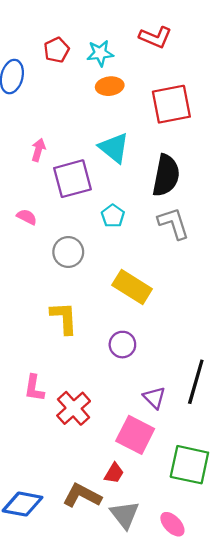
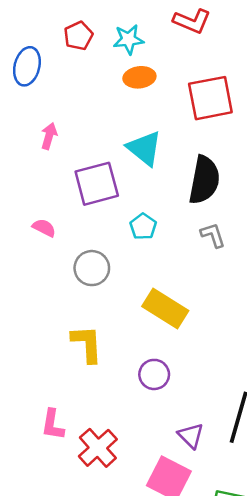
pink arrow: (38, 150) -> (49, 136), moved
gray L-shape: (173, 223) -> (213, 235), size x0.7

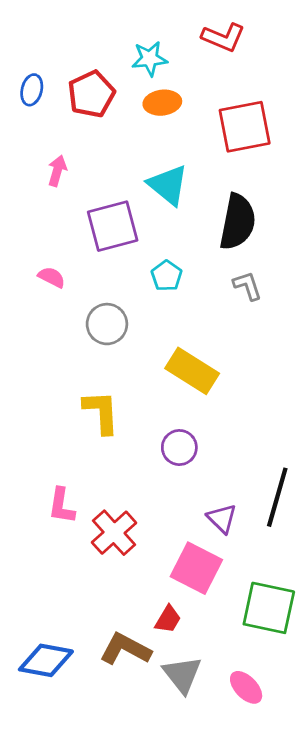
red pentagon: (78, 36) -> (91, 94), moved, size x1.4
blue ellipse: (27, 66) -> (32, 90), size x0.7

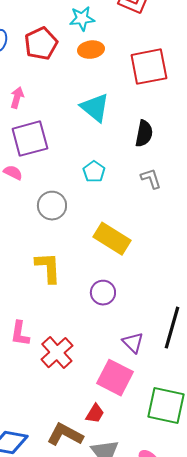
black semicircle: (238, 222) -> (144, 134), size x0.7
purple square: (113, 226) -> (30, 139), moved

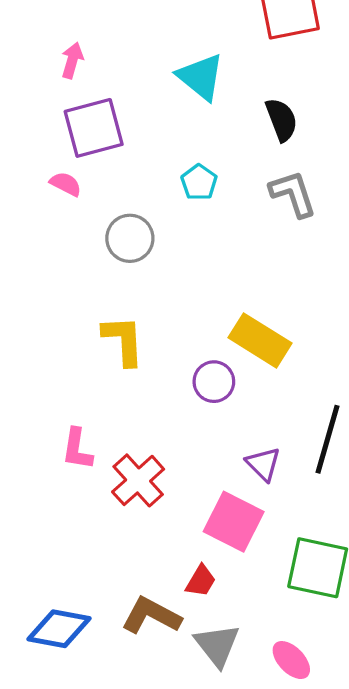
black semicircle: (144, 134) -> (281, 120), turned -32
gray L-shape: (151, 179) -> (293, 194), size x1.4
yellow rectangle: (112, 239) -> (260, 340), moved

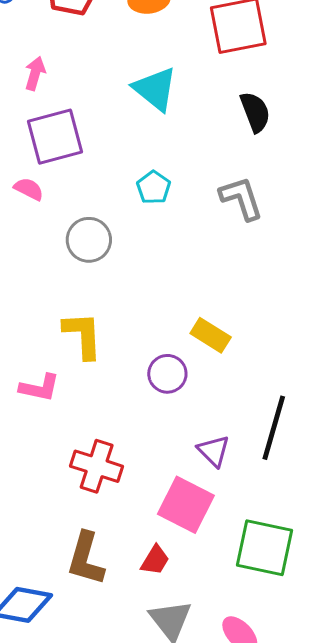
black semicircle: (281, 120) -> (255, 112), moved
yellow rectangle: (260, 340) -> (211, 335), size x0.7
pink L-shape: (77, 449) -> (40, 388), moved, turned -87
red cross: (138, 480) -> (97, 466), turned -30
brown L-shape: (151, 616) -> (86, 559), moved, turned -102

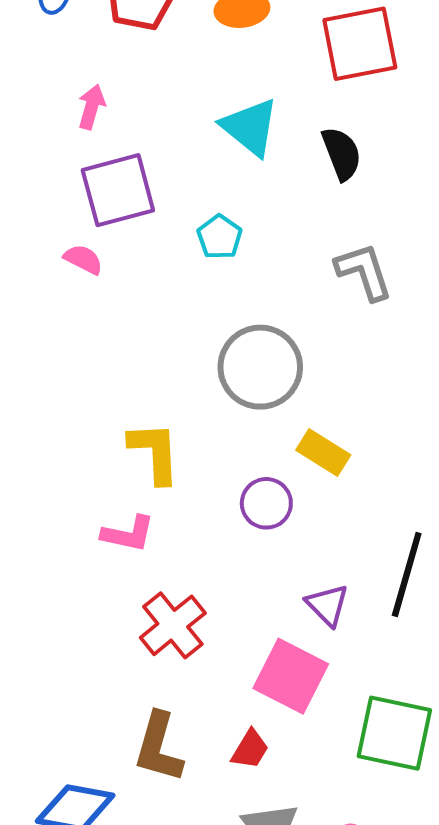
black semicircle: (255, 112) -> (342, 154), moved
cyan pentagon: (154, 187) -> (220, 237), moved
gray circle: (89, 240) -> (260, 367), moved, size x1.4
pink L-shape: (40, 388) -> (128, 534), moved
red cross: (97, 466) -> (173, 625), turned 33

